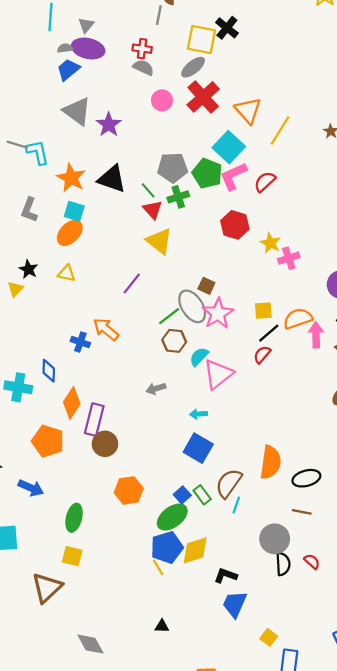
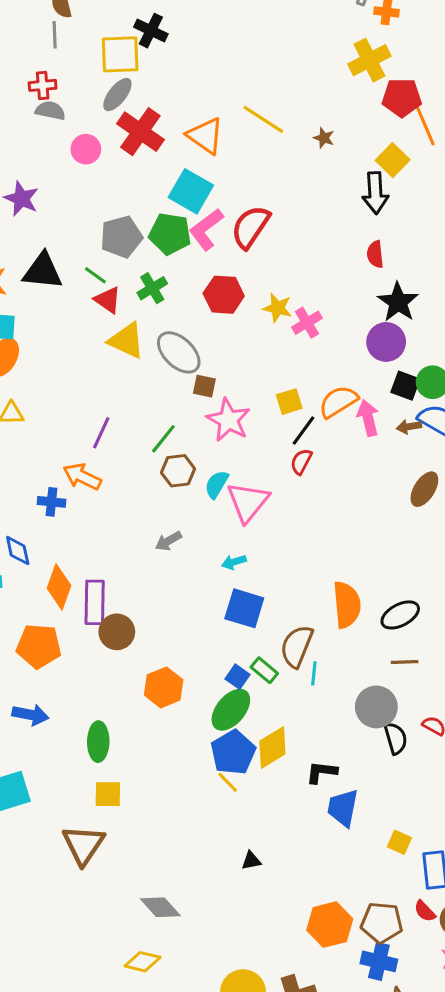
yellow line: (280, 130) -> (263, 119), moved, turned -76
red semicircle: (265, 182) -> (251, 227), size x1.4
green cross: (178, 197) -> (152, 288), moved
purple line: (132, 283) -> (101, 433), moved
gray ellipse: (192, 306) -> (179, 352), moved

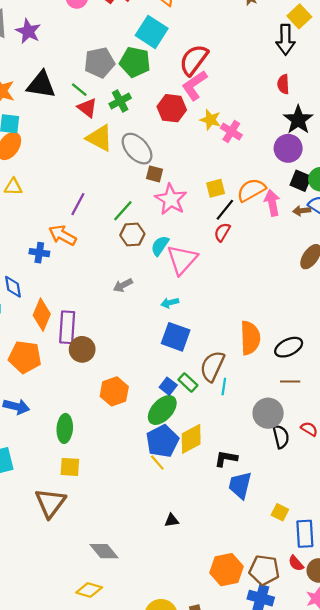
pink L-shape: (206, 229) -> (194, 85), moved
pink cross: (307, 323) -> (231, 131), turned -30

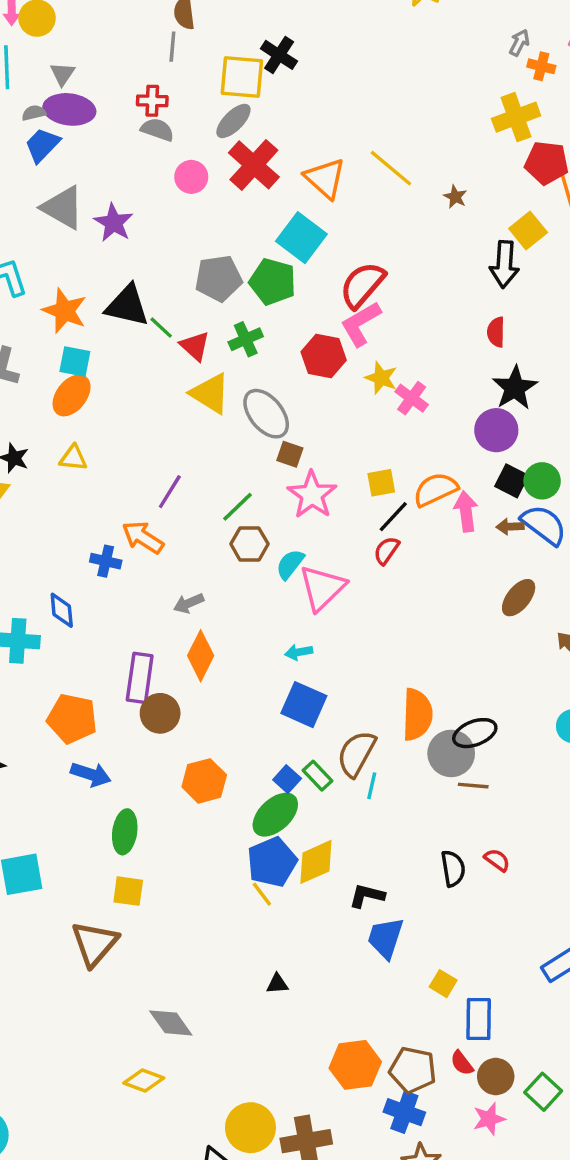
green line: (79, 90) -> (161, 328), moved
gray arrow: (123, 285) -> (189, 603), moved
orange diamond: (42, 315) -> (201, 656), moved
blue arrow: (16, 407) -> (91, 774), moved
gray circle: (268, 413) -> (451, 753), moved

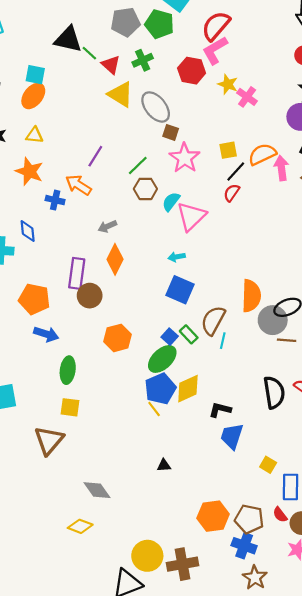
orange star: (65, 311) -> (29, 171), moved
black semicircle: (453, 868) -> (274, 392), size x1.4

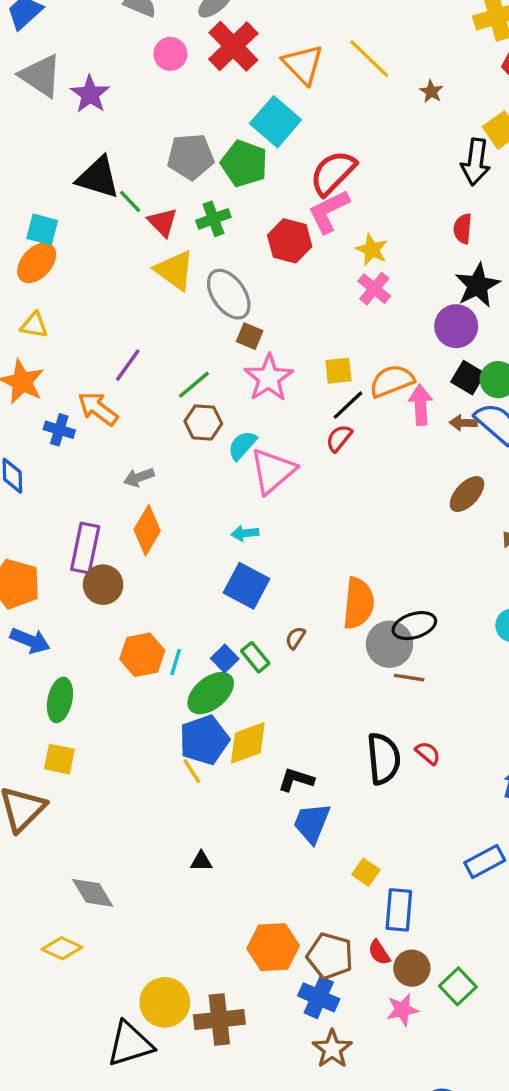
yellow star: (228, 84) -> (372, 250), moved
brown semicircle: (213, 320) -> (295, 638), size x0.5
cyan line: (223, 341) -> (176, 662), moved

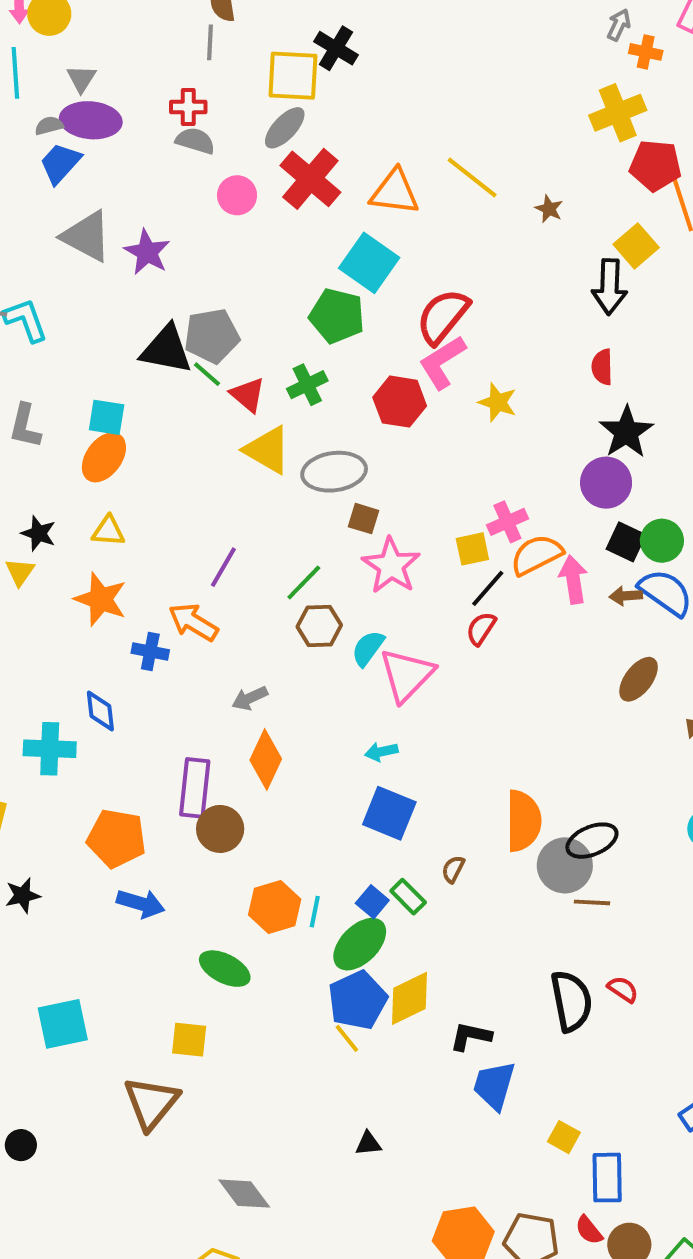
orange triangle: (303, 64) -> (395, 192), turned -33
gray pentagon: (191, 157) -> (212, 336), moved
pink cross: (374, 289) -> (507, 522), moved, turned 32
gray ellipse: (229, 294) -> (334, 472), turned -57
green ellipse: (60, 700) -> (225, 969), moved, turned -69

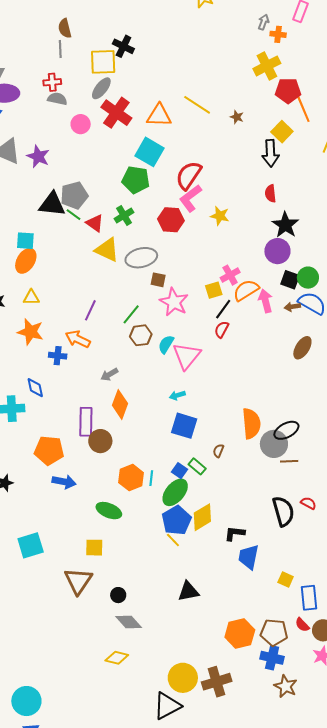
black triangle: (368, 1144) -> (188, 591), size x1.6
black circle: (21, 1145) -> (118, 595), moved

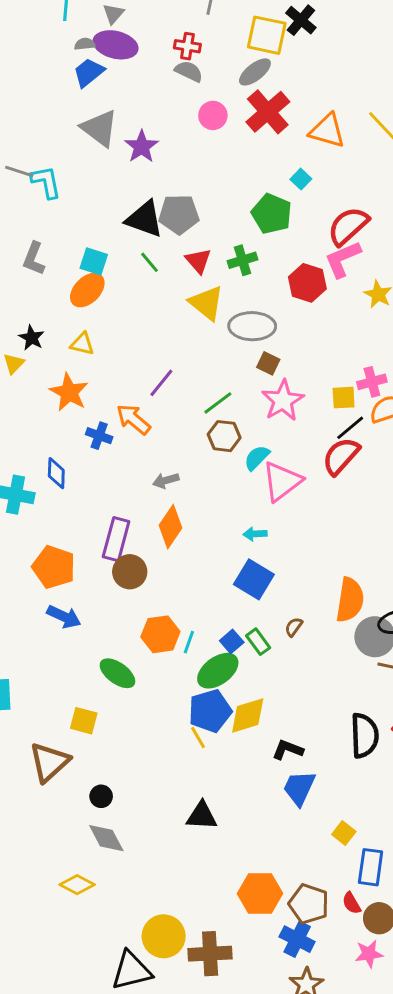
cyan square: (149, 152) -> (301, 179), size x0.5
green line: (74, 215) -> (150, 262), moved
red semicircle: (222, 329) -> (341, 456), size x1.6

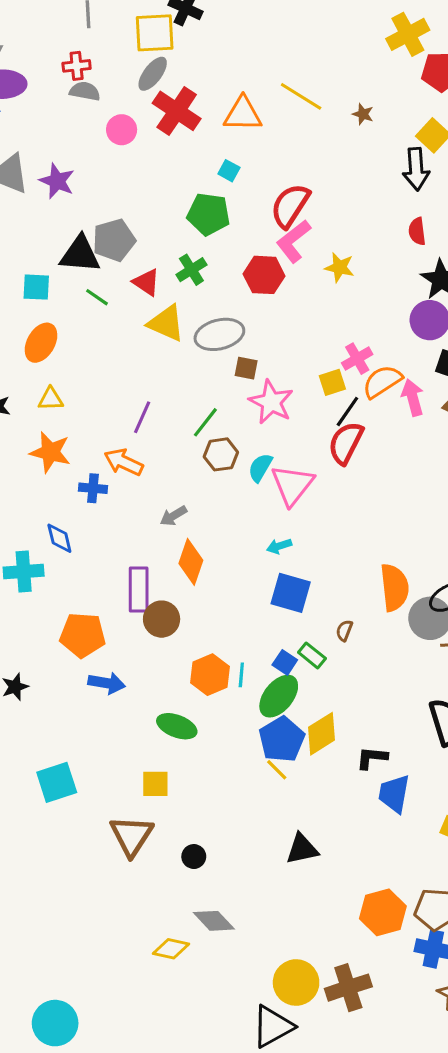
cyan square: (94, 261) -> (36, 287), moved
gray diamond: (106, 838) -> (214, 921), moved
yellow diamond: (77, 885) -> (171, 949), moved

